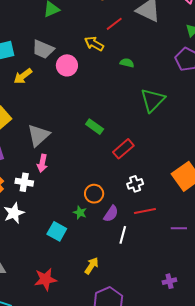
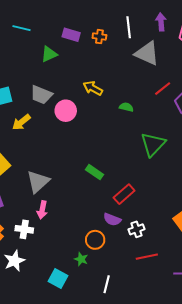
red line: (114, 24) -> (163, 89), moved
purple semicircle: (111, 214) -> (112, 219), moved, turned 78
white line: (123, 235) -> (107, 284), moved

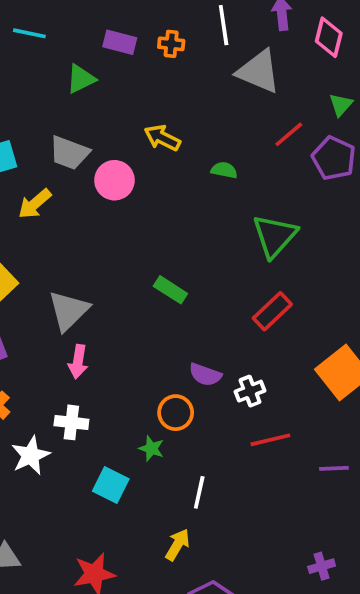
red rectangle: (124, 194) -> (272, 311), moved
white cross: (24, 229) -> (71, 422), moved

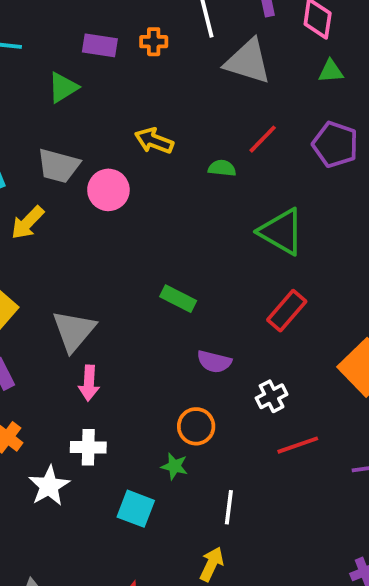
green triangle: (341, 105) -> (331, 71), moved, turned 50
red line: (289, 134) -> (263, 139), moved
green triangle: (275, 236) -> (281, 232), turned -36
purple semicircle: (205, 375) -> (214, 362), moved

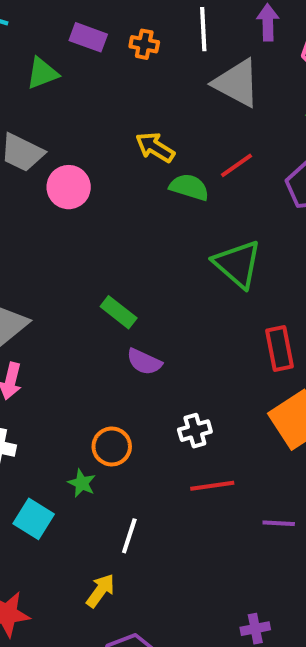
yellow arrow: (154, 141) -> (155, 147), moved
green semicircle: (222, 168) -> (189, 187), size x1.4
red rectangle: (287, 311) -> (279, 348), moved, turned -63
purple semicircle: (214, 362) -> (144, 362), moved

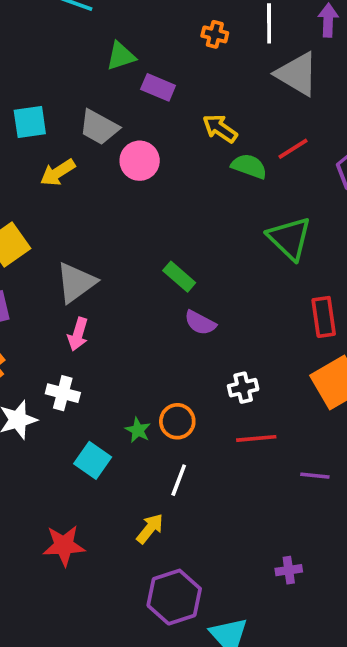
purple rectangle: (88, 37) -> (158, 87), moved
orange circle: (112, 446) -> (177, 421), moved

